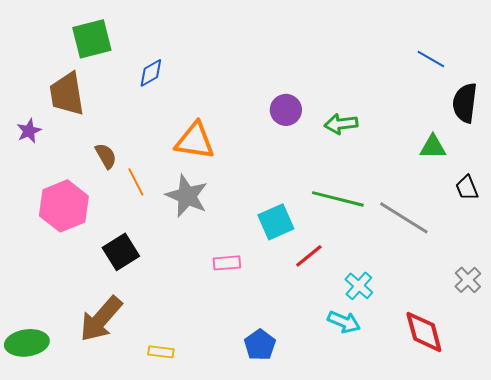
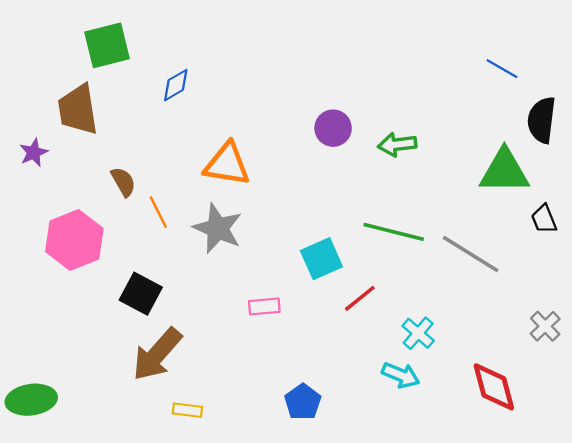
green triangle: (433, 147) -> (504, 171), size x1.6
black square: (121, 252) -> (141, 294), turned -30
brown arrow: (101, 319) -> (157, 354), moved

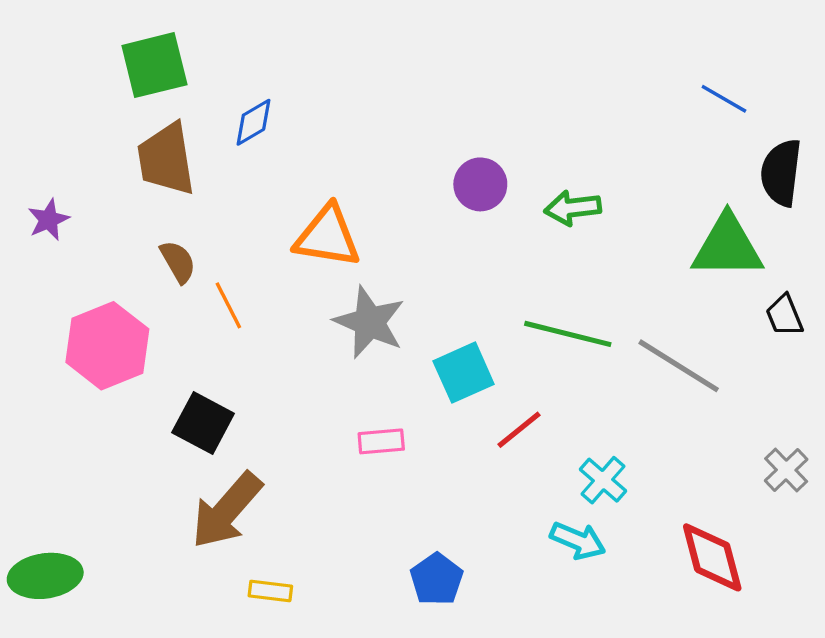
brown trapezoid: (78, 110) -> (166, 159), moved
gray star: (218, 228) -> (369, 322), moved

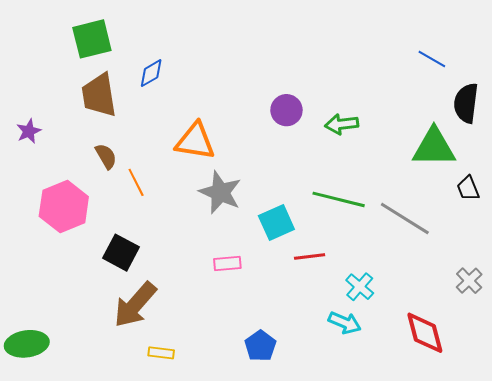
red line: (519, 430) -> (310, 257), turned 32

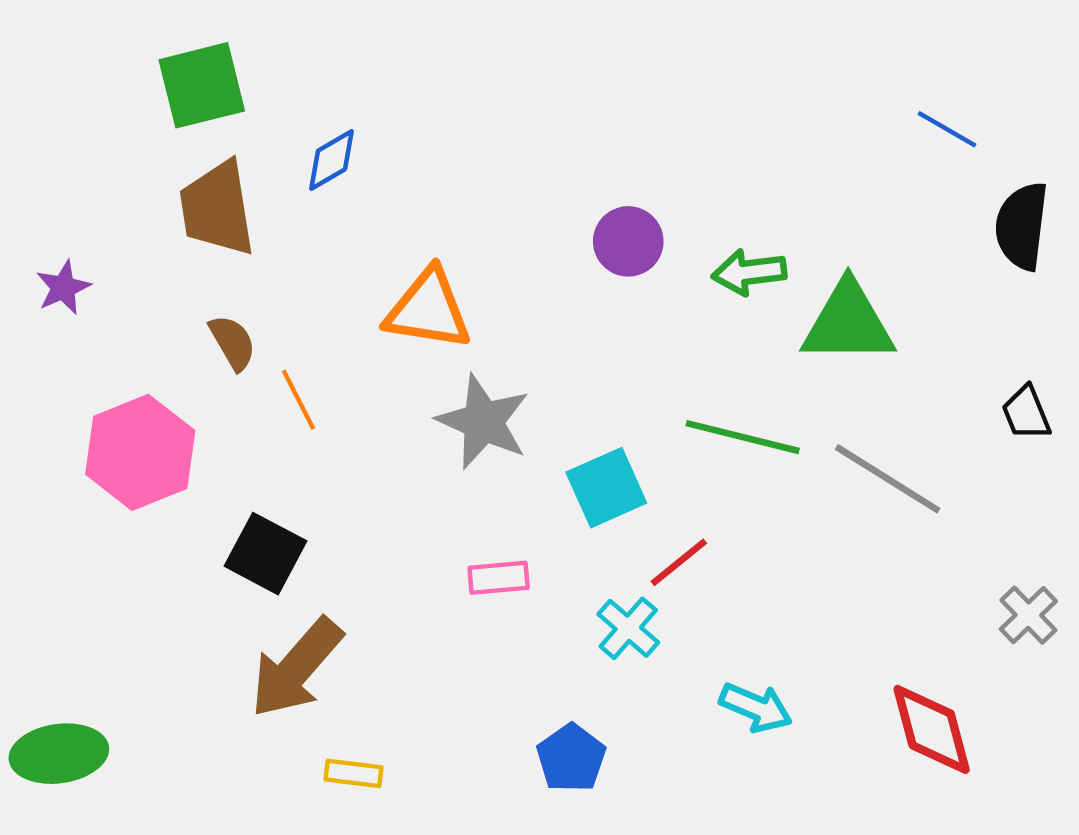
green triangle: (434, 147) -> (848, 323), moved
red line: (310, 257) -> (679, 562), turned -32
cyan cross: (360, 287) -> (628, 628), moved

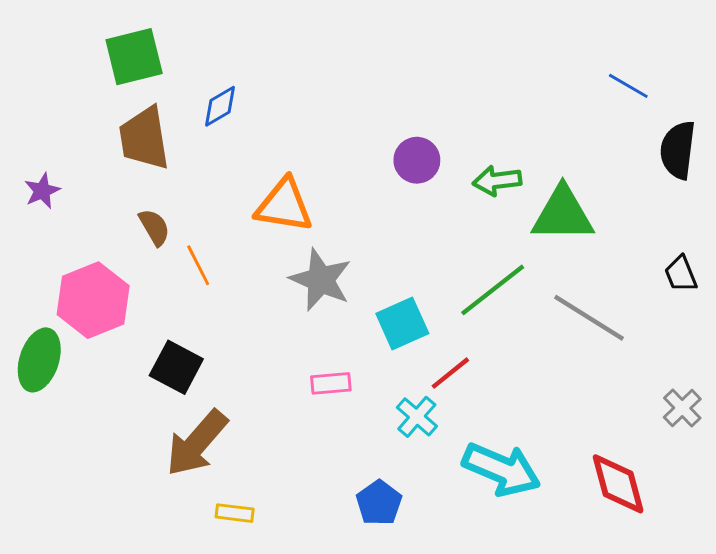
green line: (743, 437) -> (493, 290), turned -52
cyan arrow: (756, 707) -> (501, 469), size x1.6
green ellipse: (59, 754) -> (39, 360), moved, turned -64

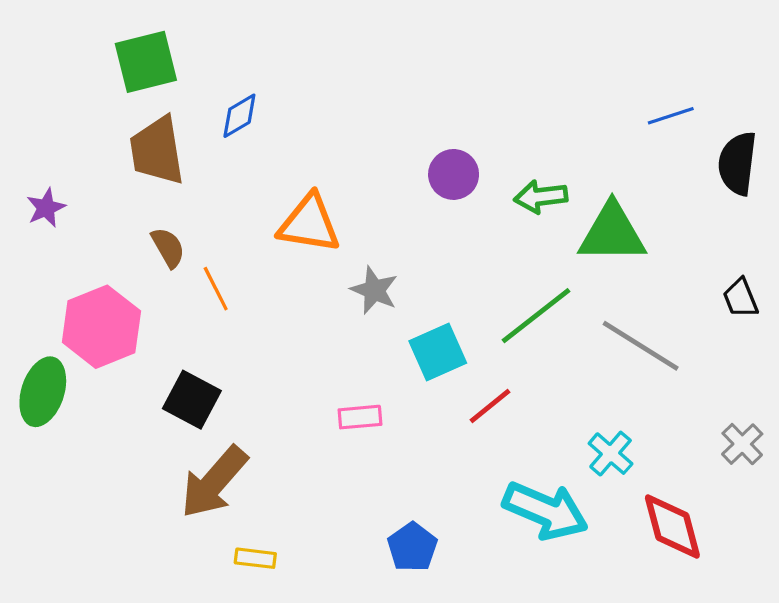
blue line: (628, 86) -> (671, 116), moved, turned -48
gray star: (321, 280) -> (374, 290), moved, size x0.7
cyan cross: (417, 417) -> (611, 454), moved

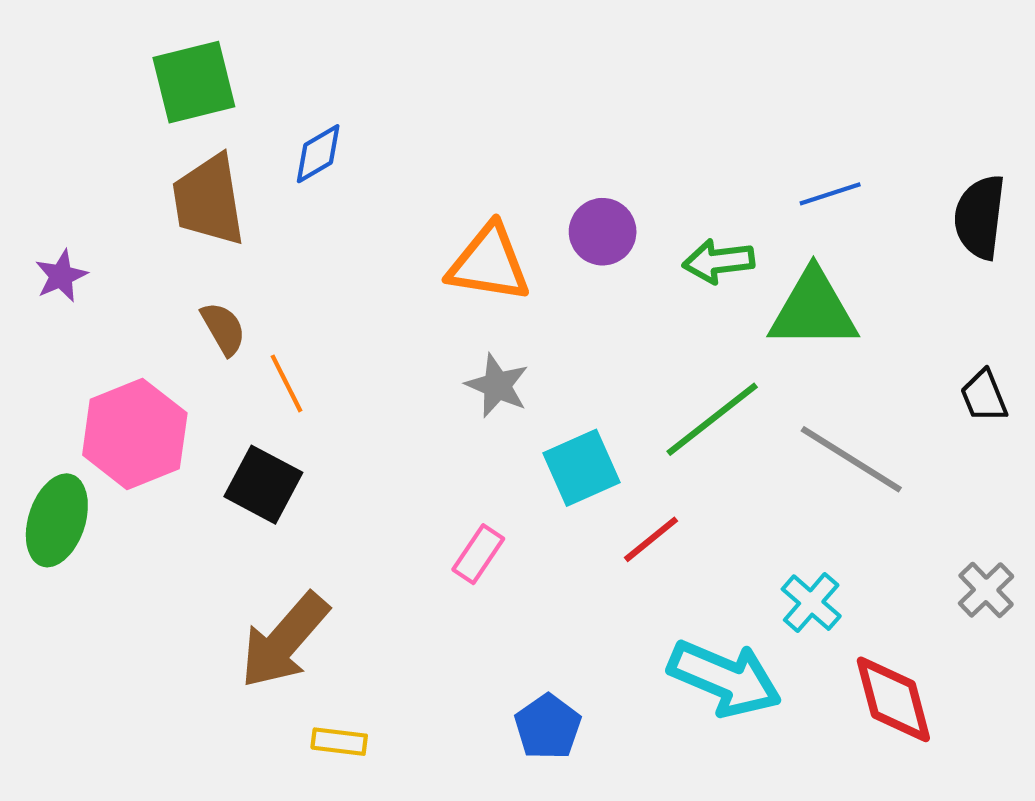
blue line: (671, 116) -> (830, 194), moved
orange triangle: (309, 224) -> (489, 263), moved
black square: (192, 400) -> (263, 485), moved
pink rectangle: (360, 417) -> (478, 554), turned -51

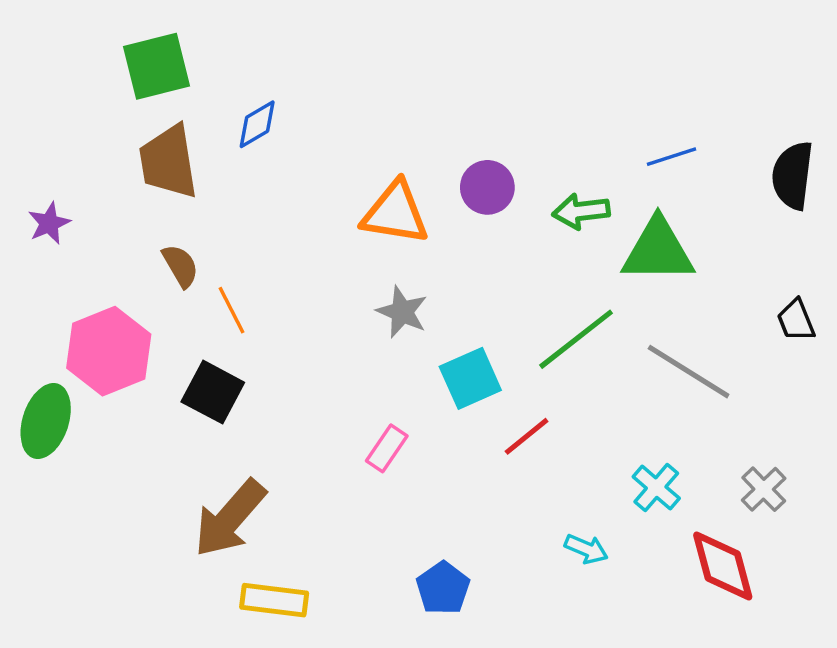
gray cross: (986, 590) -> (764, 489), moved
cyan arrow: (725, 678) -> (586, 549), size x0.5
yellow rectangle: (339, 742) -> (274, 600), size x1.5

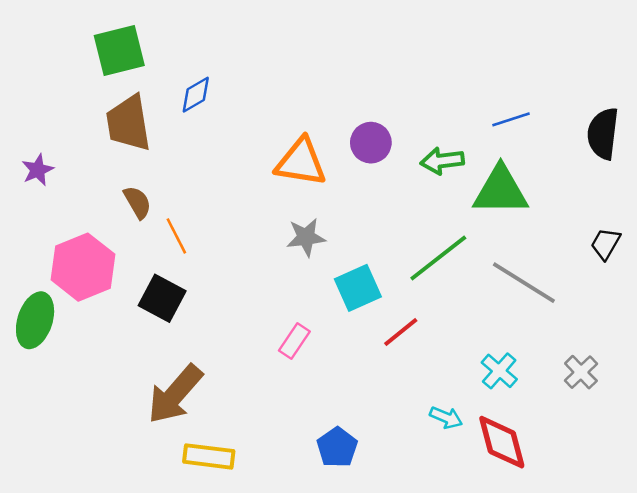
gray star: (402, 312) -> (306, 237), turned -30
black trapezoid: (796, 320) -> (606, 244), turned 52
red diamond: (723, 566) -> (502, 442), moved

